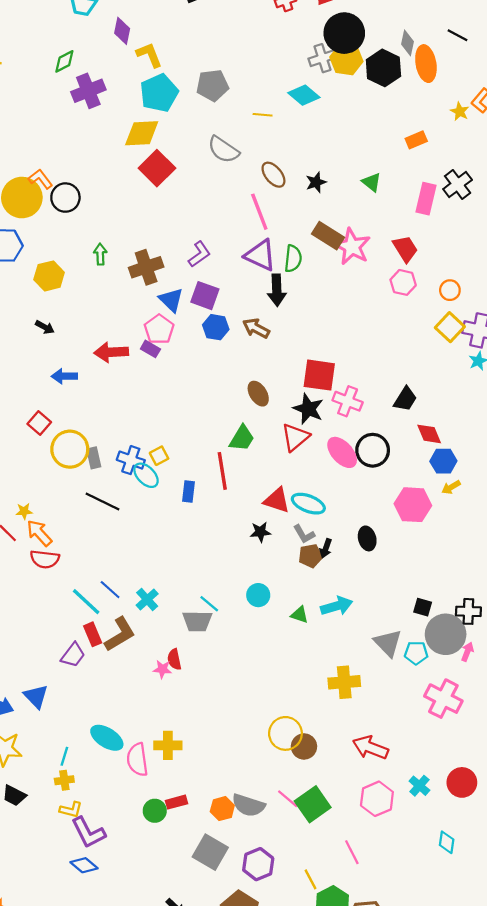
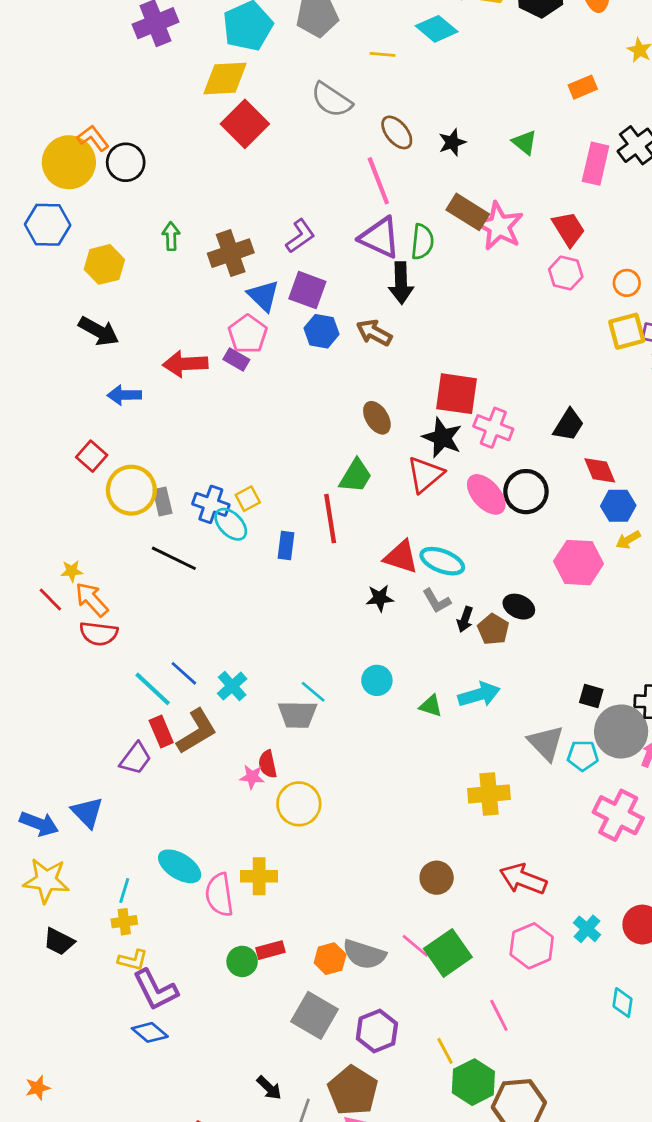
black arrow: (45, 327) -> (99, 331), size x1.6
yellow square: (450, 327) -> (627, 331), turned 32
black ellipse: (367, 538) -> (519, 607), turned -50
brown pentagon: (311, 556) -> (493, 629), moved, turned -30
yellow circle: (285, 733) -> (299, 804), moved

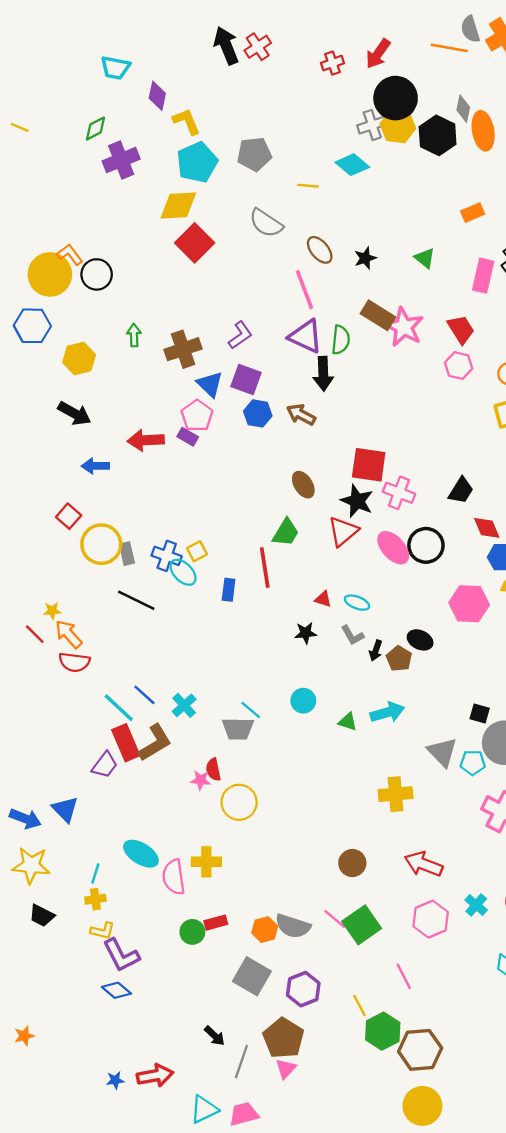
red triangle: (401, 557) -> (323, 599), size x0.6
cyan ellipse: (442, 561) -> (357, 603), size x0.7
red rectangle: (161, 731) -> (126, 743), size x1.4

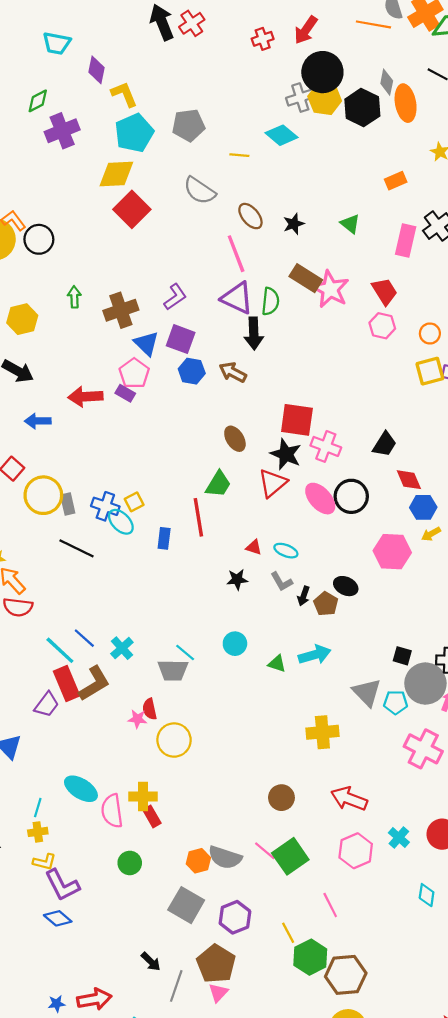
red rectangle: (216, 923) -> (152, 816), moved, turned 75

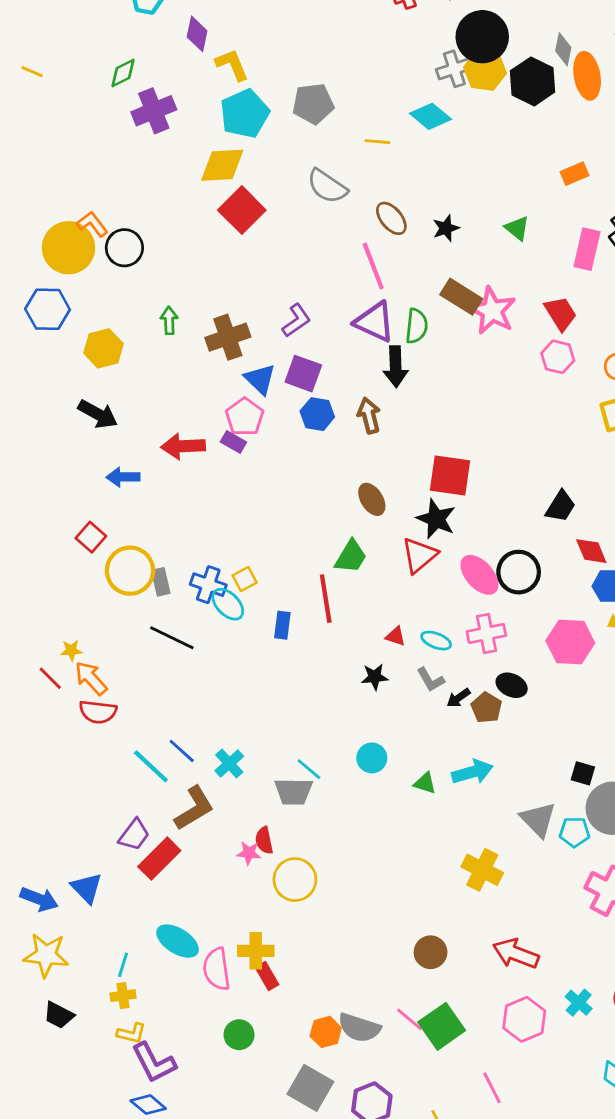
brown arrow: (233, 372) -> (369, 415), turned 48
pink cross: (326, 446) -> (486, 634), moved, turned -32
black arrow: (304, 596) -> (458, 698), turned 36
red rectangle: (67, 684) -> (159, 859), moved, turned 68
yellow cross: (322, 732) -> (482, 870), turned 32

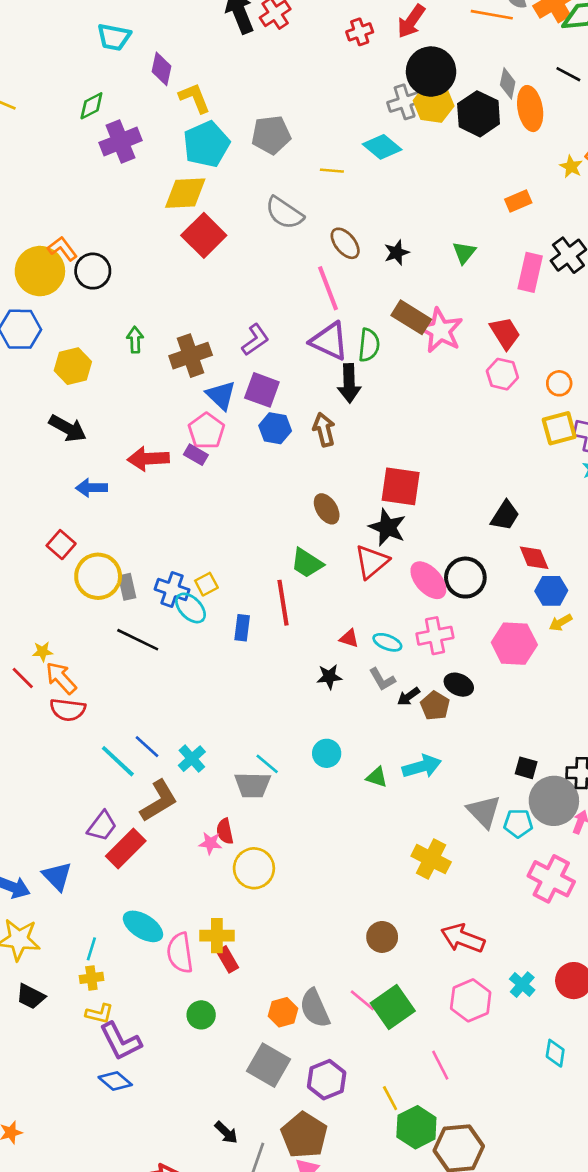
green triangle: (517, 228) -> (464, 253), turned 30
green trapezoid: (351, 557) -> (307, 563), turned 92
gray semicircle: (359, 1028) -> (315, 1008), turned 48

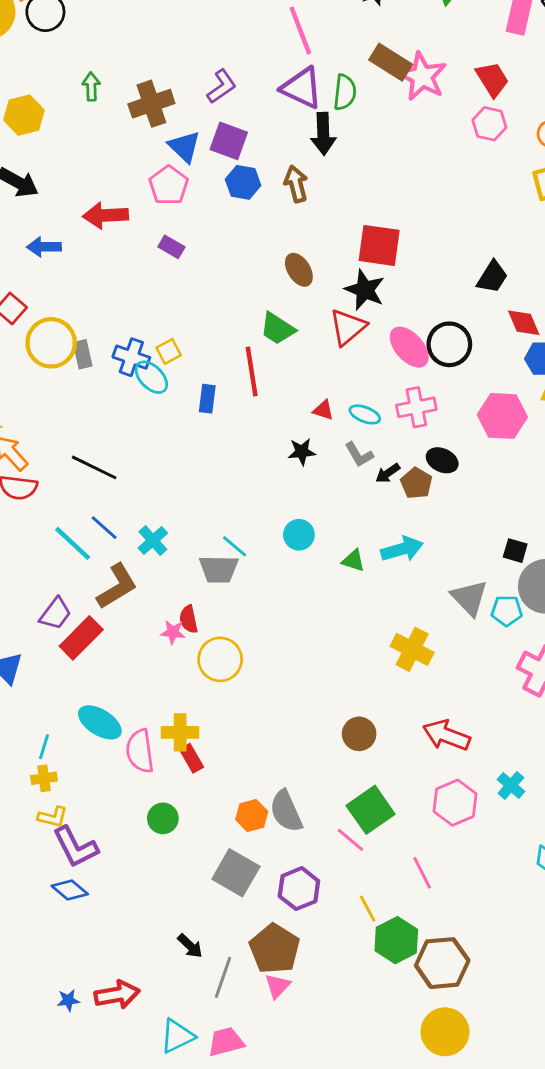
purple rectangle: (196, 455) -> (171, 247), moved
black line: (138, 640) -> (94, 467), moved
pink line: (362, 1000) -> (350, 840), moved

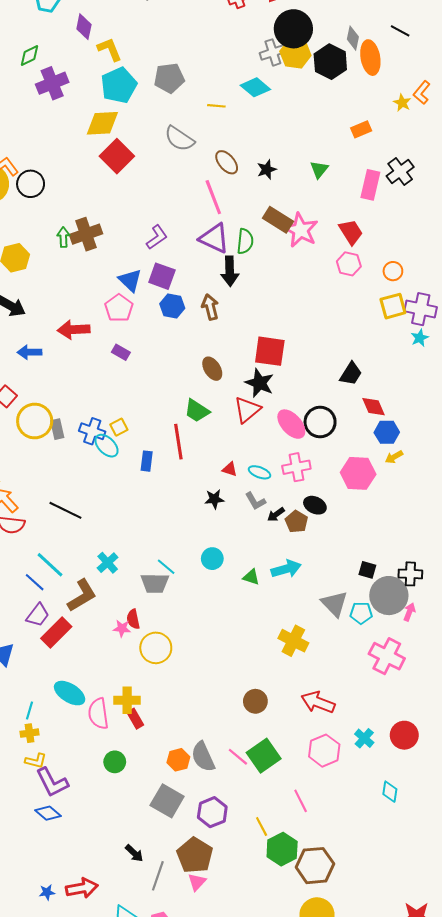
brown cross: (151, 104) -> (86, 234), moved
blue line: (104, 528) -> (35, 582), moved
pink line: (350, 840) -> (238, 757), moved

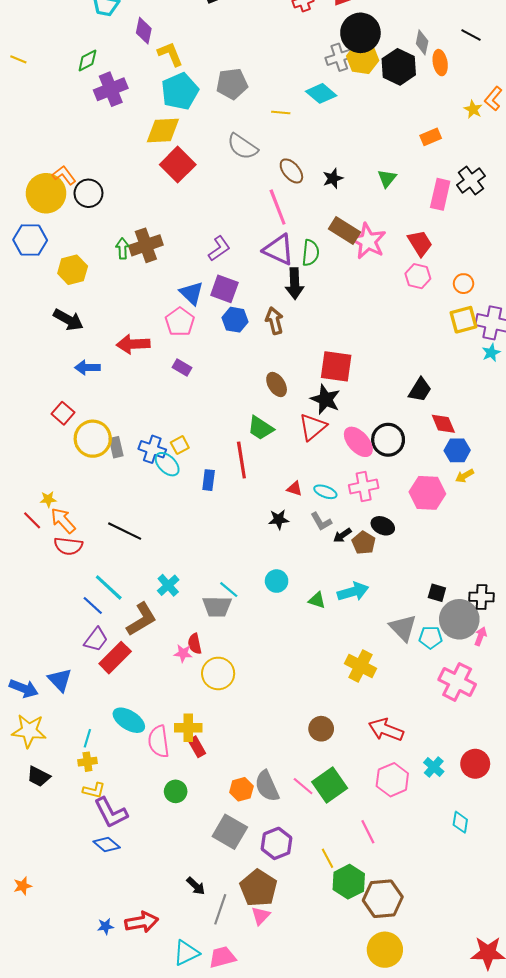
orange ellipse: (370, 58) -> (440, 63), size x0.7

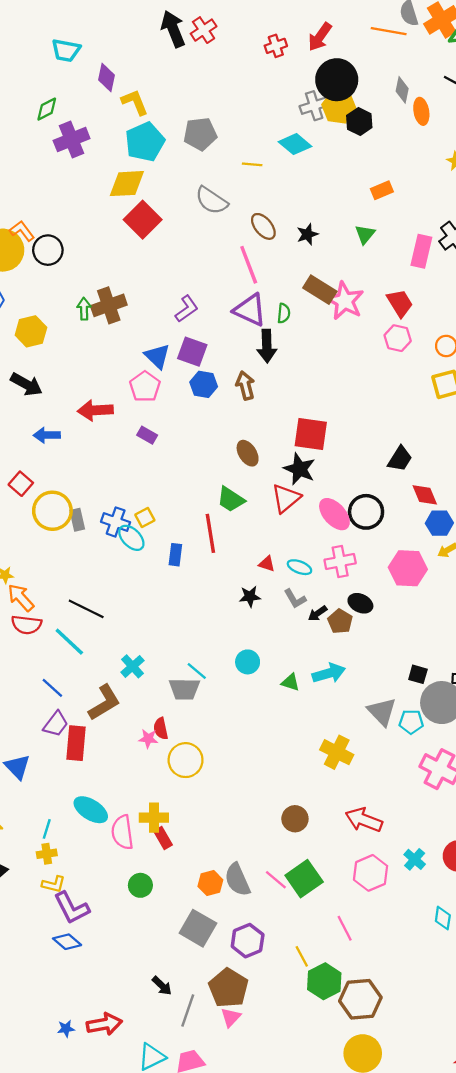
black hexagon: (399, 67) -> (359, 121), moved, size x0.7
orange rectangle: (431, 137) -> (382, 190), moved
green semicircle: (311, 253) -> (284, 313), size x0.7
cyan line: (109, 587) -> (69, 642), moved
red rectangle: (115, 658) -> (76, 743), turned -40

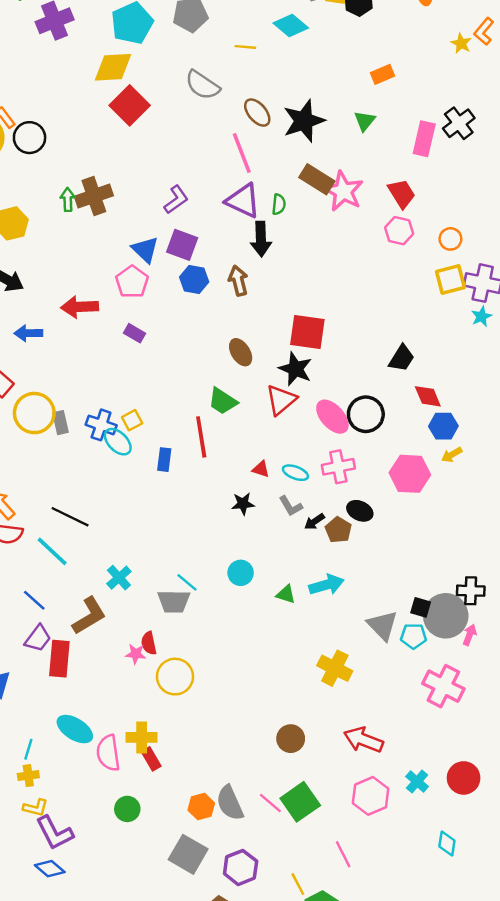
black star: (307, 234) -> (304, 121), size x1.8
black square: (418, 674) -> (421, 607), moved

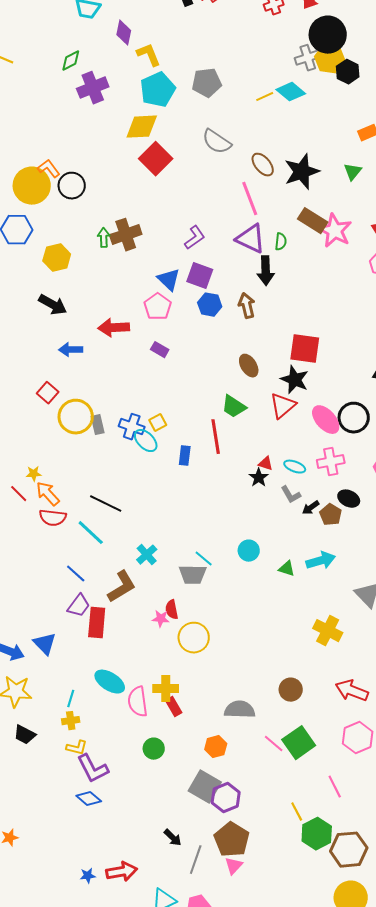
yellow line: (245, 47) -> (265, 97), moved, turned -30
black star: (243, 504) -> (259, 478), moved, turned -30
gray semicircle: (230, 803) -> (240, 710), moved, turned 116
purple hexagon: (241, 867) -> (226, 798), moved

